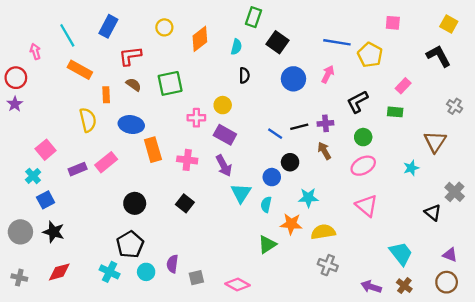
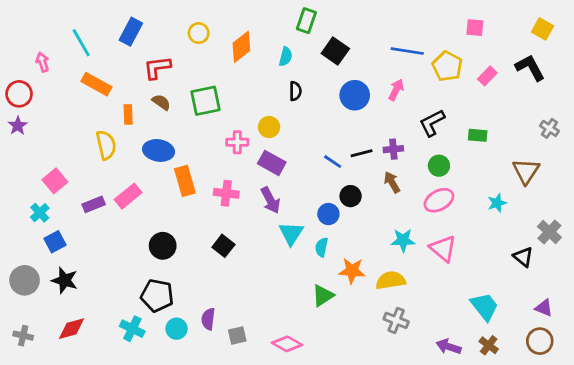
pink rectangle: (403, 86) -> (487, 76), moved
cyan star: (308, 198) -> (403, 240), moved
black pentagon: (130, 244) -> (157, 296), turned -30

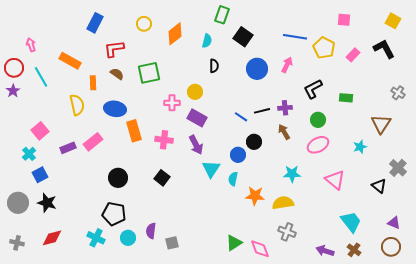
cyan line: (81, 43) -> (41, 77), moved
pink triangle: (443, 249) -> (335, 180), moved
green triangle: (323, 296) -> (234, 243), moved
pink diamond: (287, 344) -> (260, 249), moved, turned 40

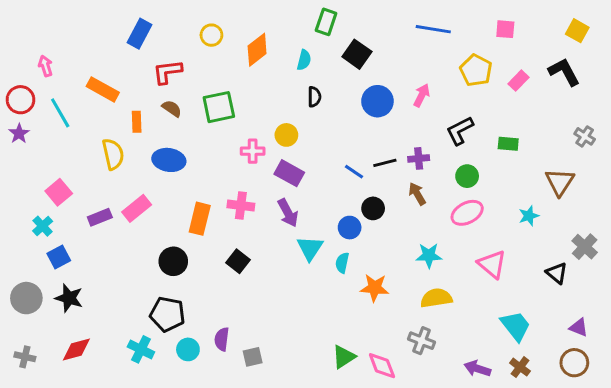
blue line: (295, 37) -> (433, 29), moved
orange rectangle: (134, 131) -> (200, 219), moved, turned 30
yellow semicircle: (283, 203) -> (436, 298), moved

